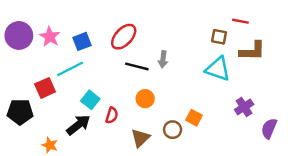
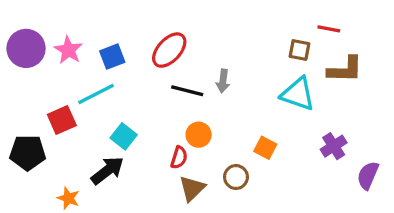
red semicircle: (112, 115) -> (179, 157), moved
orange square: (194, 118) -> (265, 148), moved

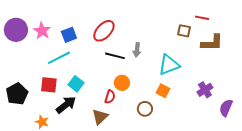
cyan triangle: (298, 94) -> (169, 65), moved, turned -40
red square: (62, 120) -> (49, 85), moved, turned 30
black pentagon: (28, 153) -> (17, 94), turned -30
brown triangle: (192, 188) -> (100, 117), moved

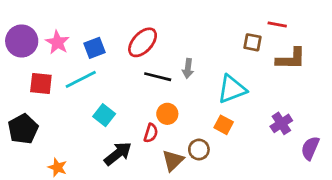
red square: (49, 85) -> (41, 84), moved
black arrow: (66, 105) -> (118, 154), moved
brown triangle: (100, 117) -> (173, 160), moved

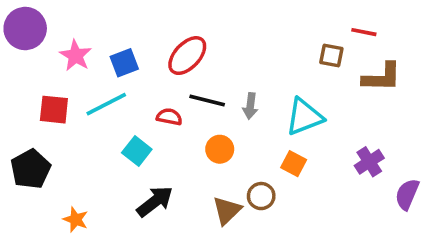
purple circle: (22, 41) -> (25, 29), moved
gray arrow: (188, 68) -> (250, 106), moved
red semicircle: (151, 133) -> (169, 117), moved, turned -96

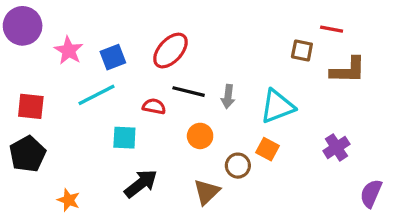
red square: (54, 110) -> (31, 106), moved
cyan square: (137, 151) -> (124, 138), turned -35
purple semicircle: (407, 194) -> (371, 193), moved
brown circle: (261, 196) -> (238, 166), moved

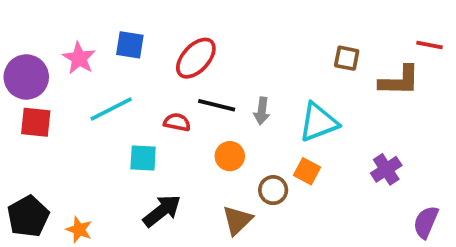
purple circle: (23, 26) -> (26, 77), moved
red line: (332, 29) -> (430, 45), moved
blue square: (113, 57) -> (130, 45), moved, turned 30
black pentagon: (27, 154) -> (28, 216), moved

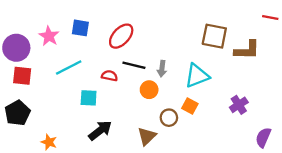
red line: (430, 45) -> (270, 17), moved
brown square: (347, 58) -> (214, 36), size x1.6
orange circle: (230, 156) -> (149, 90), moved
black pentagon: (28, 216) -> (17, 113), moved

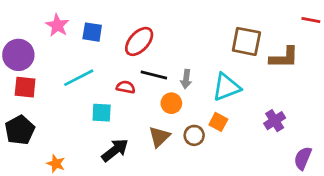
pink star: (49, 36) -> (57, 25), moved
brown triangle: (147, 136) -> (159, 137), moved

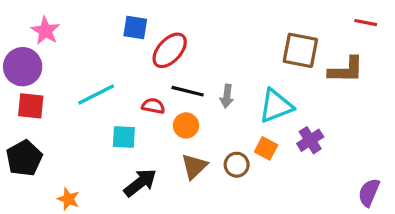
red line: (311, 20) -> (366, 23), moved
pink star: (57, 25) -> (45, 31), moved
blue square: (92, 32) -> (135, 27), moved
orange circle: (171, 103) -> (186, 125), moved
purple cross: (275, 121) -> (310, 140), moved

